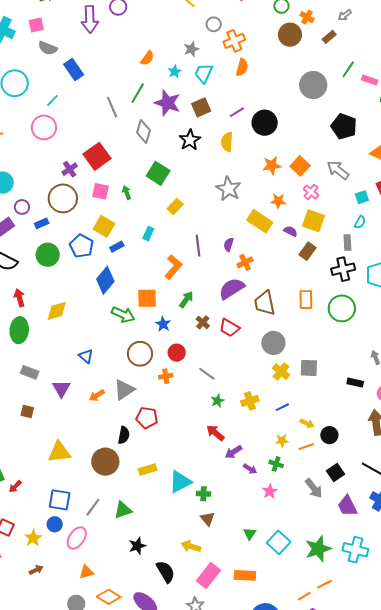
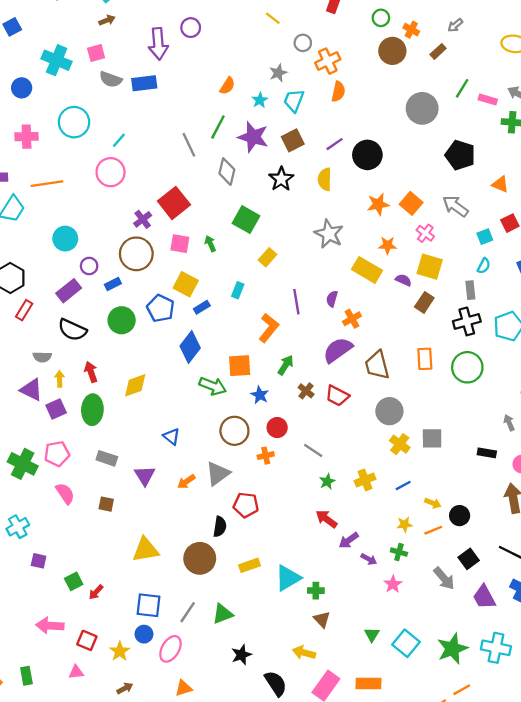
blue rectangle: (74, 69) -> (144, 83), moved, turned -60

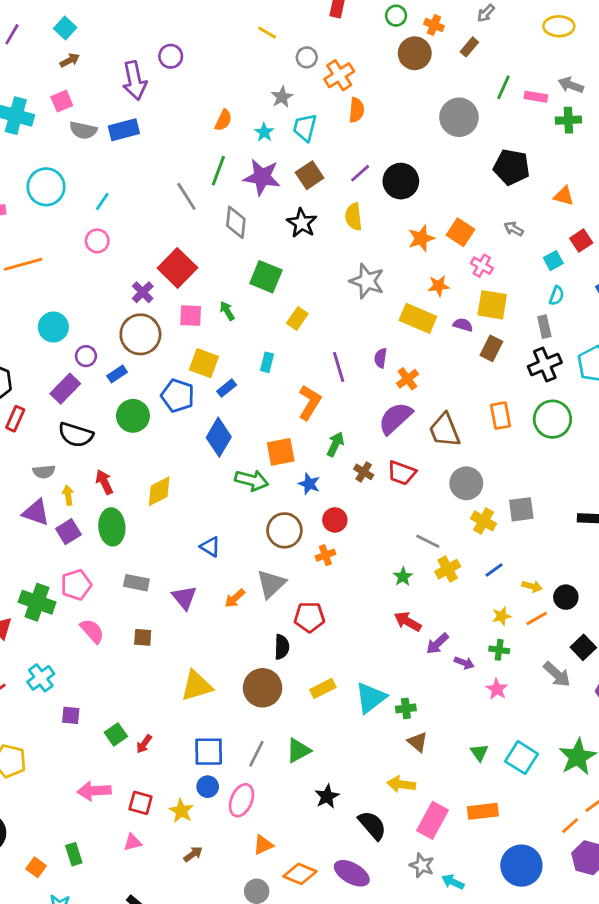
pink circle: (111, 172) -> (97, 241), size x0.7
gray arrow: (455, 206) -> (514, 229), size x0.6
gray line: (313, 450) -> (428, 541), moved

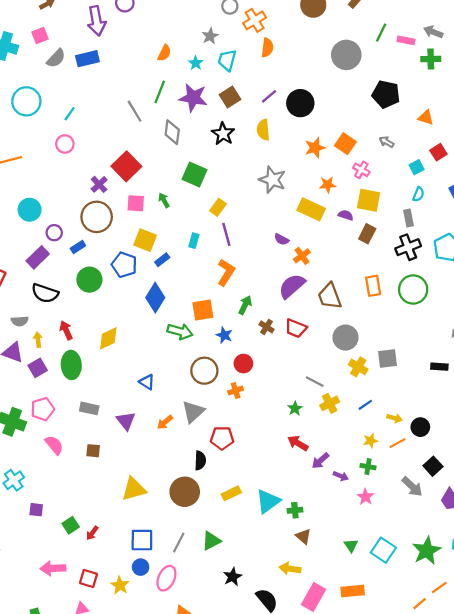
gray semicircle: (83, 130) -> (56, 58), turned -60
purple semicircle: (381, 358) -> (282, 239), turned -72
purple line: (339, 367) -> (226, 234), moved

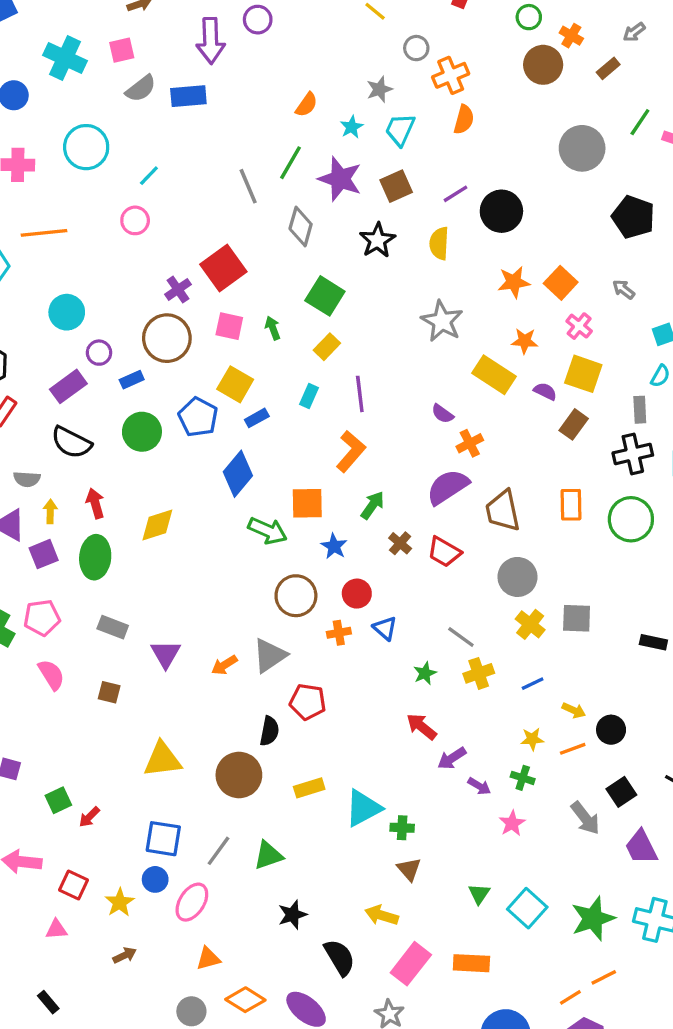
yellow rectangle: (218, 207) -> (327, 347), moved
blue triangle: (147, 382) -> (385, 628), moved

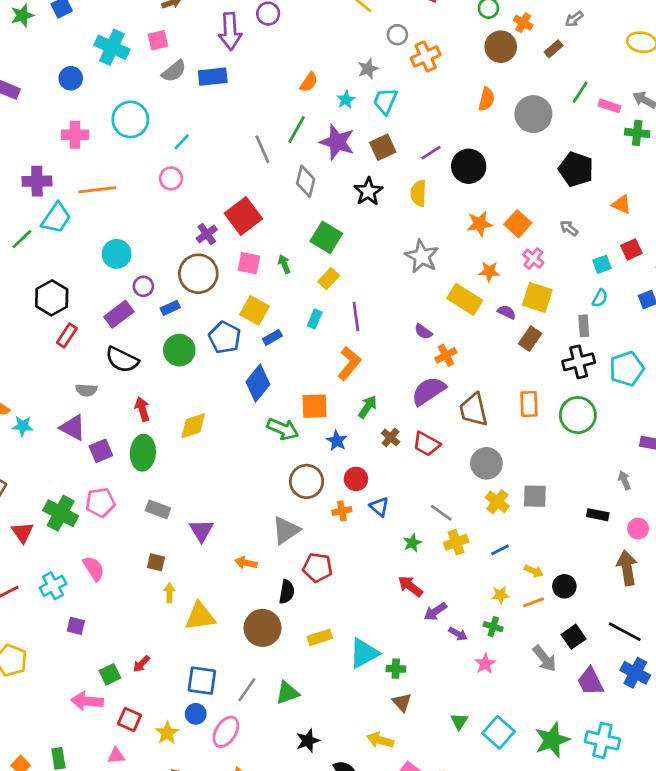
orange semicircle: (464, 119) -> (486, 99), moved
yellow arrow: (50, 511) -> (169, 593), moved
orange arrow: (224, 665) -> (246, 563), moved, turned 45
pink semicircle: (51, 675) -> (94, 568), moved
green square: (58, 800) -> (110, 674), moved

